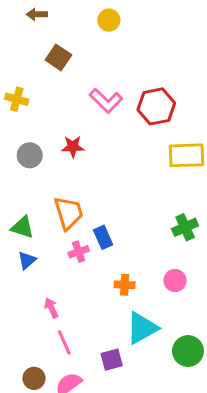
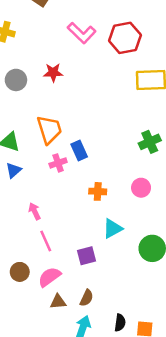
cyan triangle: (142, 328) -> (113, 229), size x0.7

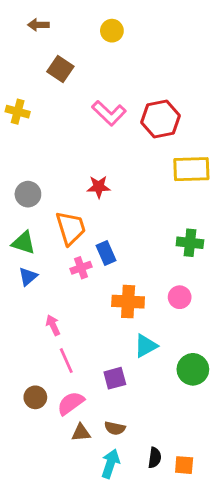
red star: (53, 73) -> (99, 187), moved
gray circle: (16, 80) -> (28, 194), moved
green cross: (150, 142) -> (190, 243), turned 30
orange cross: (98, 191) -> (128, 302), size x1.5
brown semicircle: (87, 298) -> (115, 428), turned 77

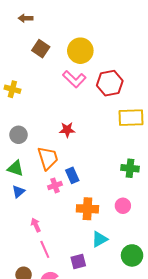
yellow circle: (112, 31) -> (80, 51), moved, size x1.6
yellow cross: (18, 112) -> (12, 89), moved

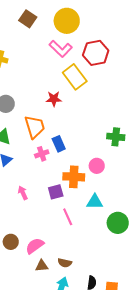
yellow rectangle: (131, 118) -> (75, 77), moved, turned 55
pink circle: (123, 206) -> (97, 166), moved
cyan triangle: (100, 239) -> (95, 202), moved, turned 30
pink line: (45, 249) -> (68, 217), moved
purple square: (78, 262) -> (56, 192), moved

